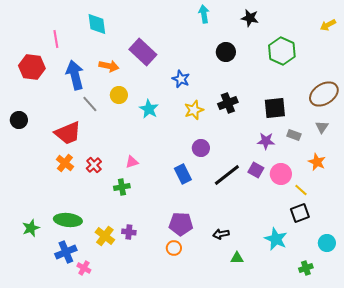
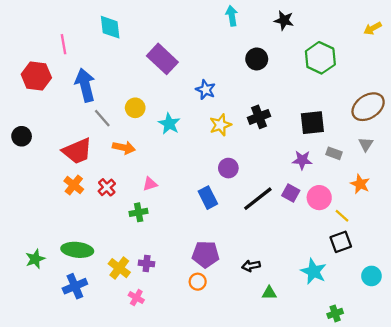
orange arrow: (109, 66) -> (124, 148), moved
pink cross: (84, 268) -> (136, 298), moved
green cross: (306, 268) -> (335, 313), moved

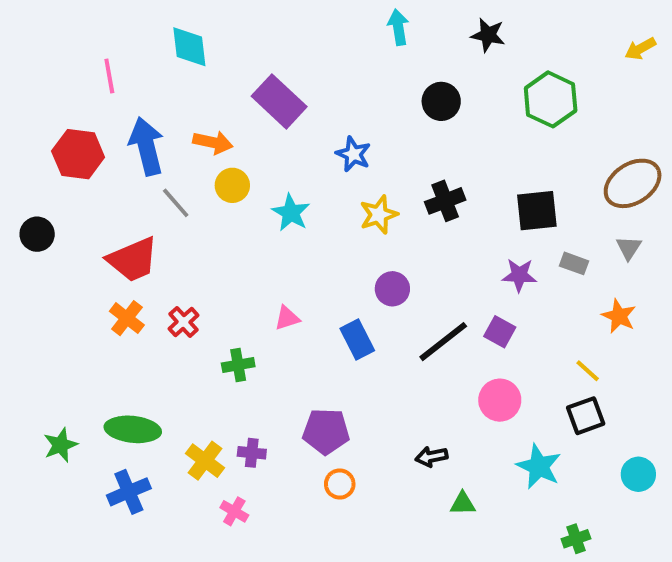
red hexagon: (36, 76) -> (78, 154), moved
orange arrow: (124, 148) -> (213, 142), moved
pink triangle: (150, 184) -> (287, 318), moved
pink circle: (319, 198) -> (500, 400), moved
purple pentagon: (206, 254) -> (326, 431), moved

